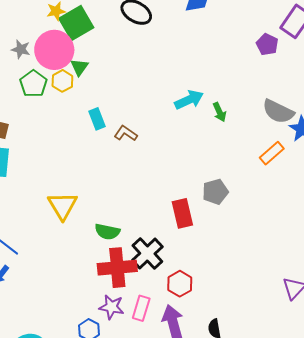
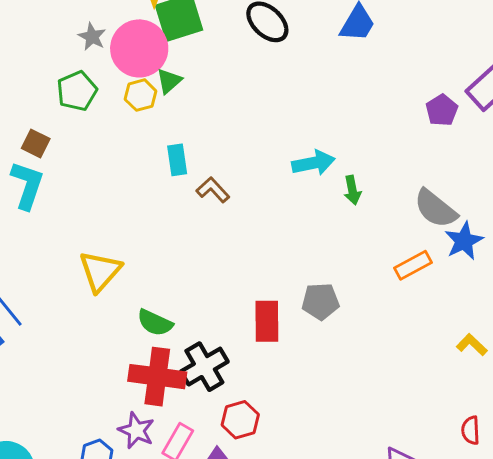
green pentagon: (33, 84) -> (77, 91), moved

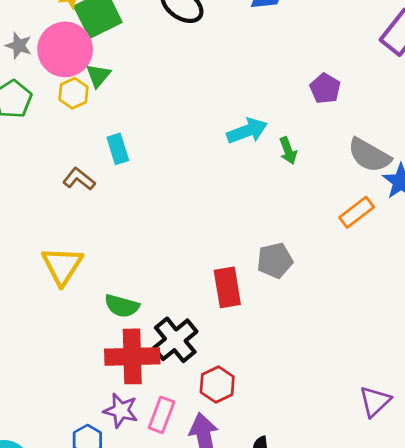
purple pentagon: (442, 110) -> (325, 88), moved
brown L-shape: (213, 190) -> (79, 179), moved

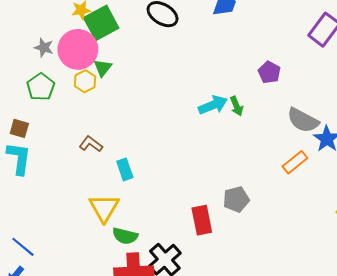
cyan rectangle: (118, 149) -> (125, 169), moved
green arrow: (288, 151) -> (237, 106), moved
yellow triangle: (62, 266) -> (104, 208), moved

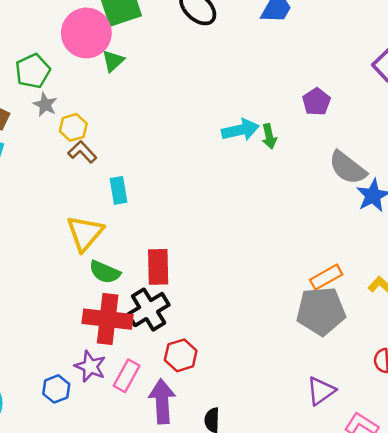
gray star: (44, 48) -> (45, 105), moved
yellow hexagon: (85, 81) -> (73, 127), moved
orange rectangle: (295, 162) -> (326, 277), moved
gray pentagon: (236, 199) -> (321, 311), moved, size x1.5
red rectangle: (202, 220) -> (158, 267), moved

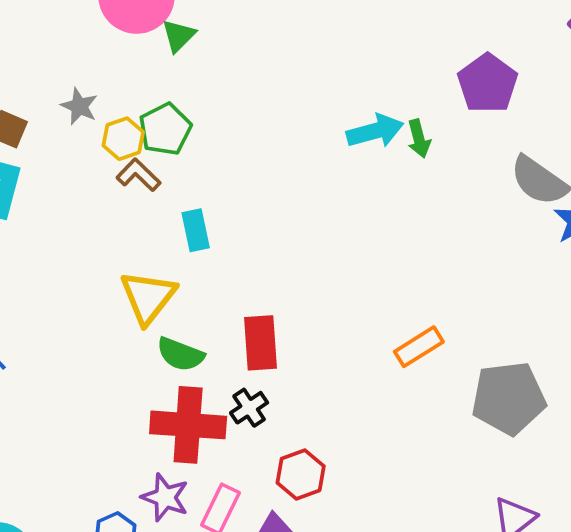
green pentagon: (33, 71) -> (165, 129), moved
purple pentagon: (316, 102) -> (488, 83), size x1.4
orange rectangle: (326, 277) -> (419, 347), moved
black cross: (149, 310) -> (249, 408), size x0.6

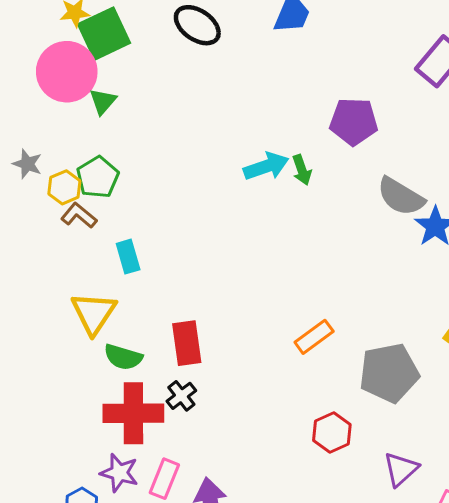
purple pentagon: (488, 83) -> (354, 121), turned -30
red hexagon: (301, 474) -> (332, 433), moved

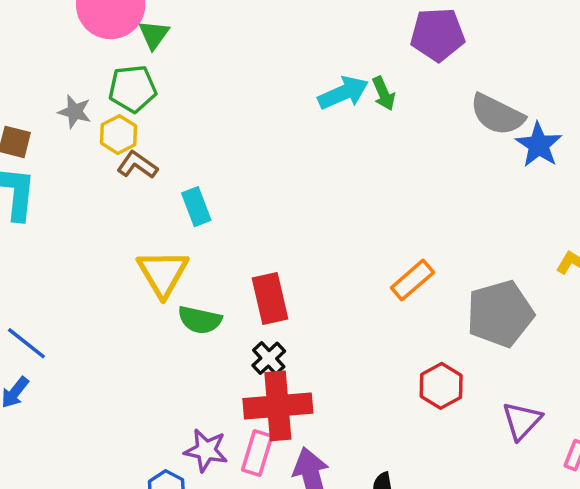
green pentagon: (98, 177) -> (132, 89), moved, turned 30
red cross: (133, 413) -> (278, 406), moved

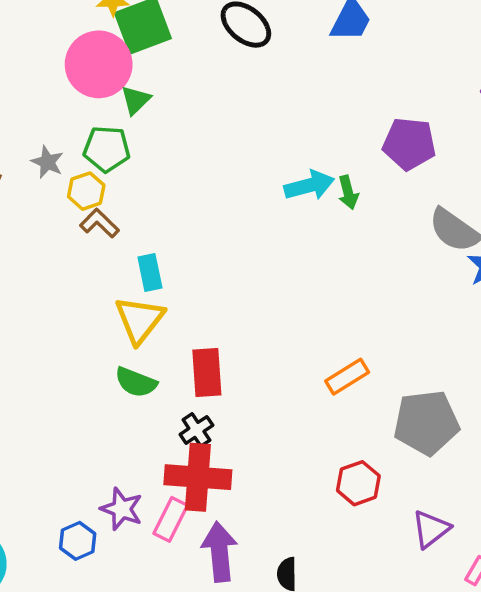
yellow triangle: (163, 273) -> (140, 320), moved

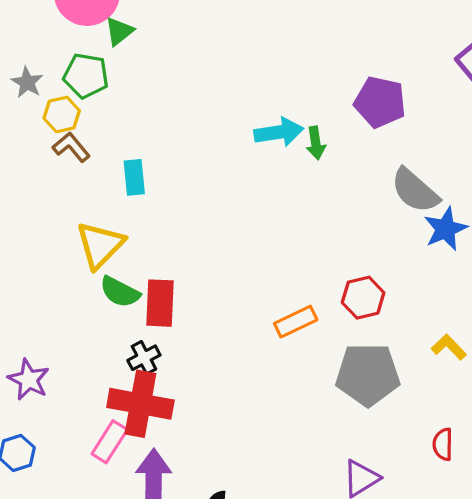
cyan rectangle: (150, 272) -> (134, 177), moved
green semicircle: (136, 382) -> (120, 292), moved
red hexagon: (358, 483) -> (363, 298), moved
purple star: (122, 509) -> (29, 380), moved

